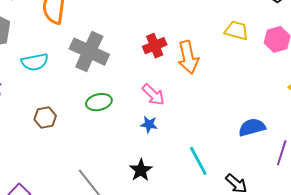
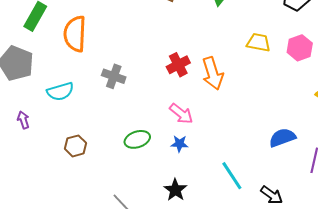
gray cross: (89, 52) -> (114, 76), size x0.6
green ellipse: (99, 102) -> (137, 139), moved

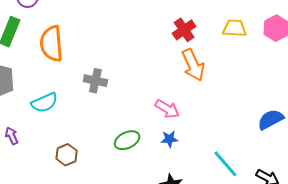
red cross: (178, 65) -> (184, 30), moved

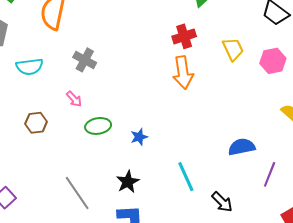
yellow trapezoid: (235, 28) -> (233, 49), turned 45
pink arrow: (167, 109) -> (74, 99), moved, size x0.7
blue star: (169, 139) -> (139, 137), turned -30

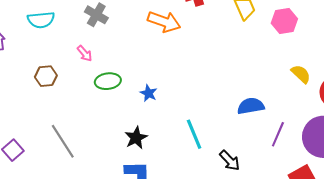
orange arrow: (183, 73) -> (164, 22), moved, turned -64
blue star: (139, 137) -> (149, 93), turned -30
gray line: (77, 193) -> (63, 141), moved

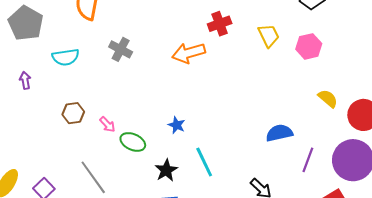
orange arrow: (164, 22) -> (189, 53), turned 148
pink arrow: (85, 54) -> (107, 124), moved
green ellipse: (108, 81) -> (133, 142), moved, turned 35
cyan line: (194, 134) -> (204, 162), moved

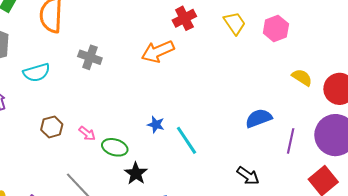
cyan line: (204, 162) -> (187, 140), moved
black star: (166, 170) -> (136, 173), moved

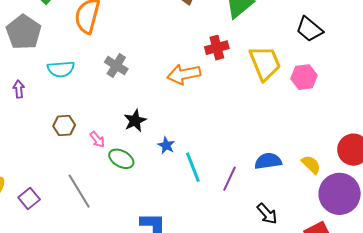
yellow trapezoid: (235, 23) -> (265, 63), size x1.5
yellow semicircle: (302, 77) -> (311, 165), moved
purple line: (291, 141) -> (229, 179), moved
black star: (136, 173) -> (135, 121), moved
black arrow: (248, 176) -> (267, 214), moved

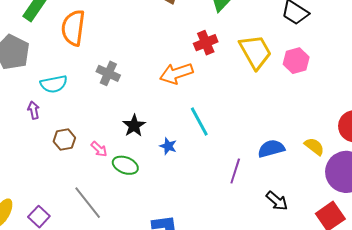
purple arrow: (19, 89) -> (34, 110), moved
cyan line: (193, 167) -> (199, 121), moved

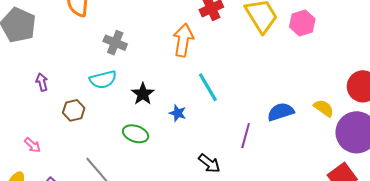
orange arrow: (176, 73) -> (183, 40), turned 120
cyan semicircle: (54, 84) -> (103, 80), moved
pink arrow: (99, 149) -> (32, 145), moved
black arrow: (277, 201) -> (209, 163), moved

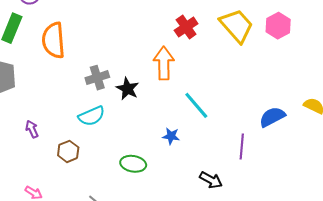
gray cross: (115, 43) -> (97, 78), turned -30
black star: (143, 94) -> (128, 89), moved

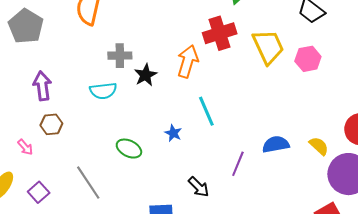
red cross: (186, 27) -> (220, 33), size x1.4
purple arrow: (32, 129) -> (42, 86), size x1.6
brown hexagon: (68, 151) -> (51, 124), moved

